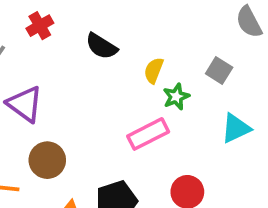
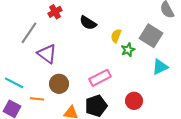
gray square: (219, 70) -> (151, 36), size x1.6
pink rectangle: (148, 134) -> (100, 78), moved

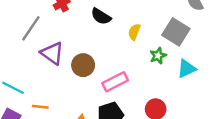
green star: (128, 50) -> (158, 56), moved
brown circle: (59, 84) -> (83, 65), moved

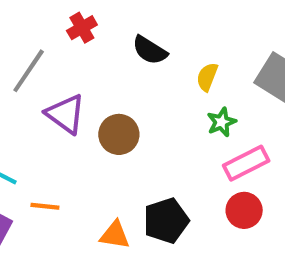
green star: (158, 56) -> (222, 122), moved
pink rectangle: (115, 82) -> (246, 163), moved

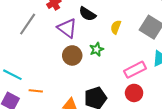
purple triangle: (66, 114) -> (67, 28), moved
green star: (222, 122) -> (97, 49), moved

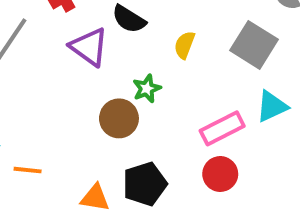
brown circle: (72, 55) -> (119, 118), moved

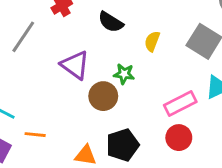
purple triangle: (89, 47) -> (75, 65), moved
green star: (147, 89) -> (124, 74), turned 30

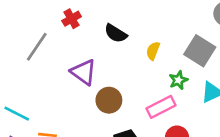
green star: (124, 74) -> (178, 80), moved, turned -30
pink rectangle: (180, 103) -> (161, 107), moved

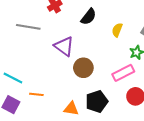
black semicircle: (116, 33) -> (89, 17), turned -84
gray line: (37, 47) -> (28, 27), turned 65

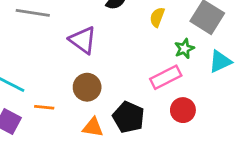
brown circle: (83, 68) -> (87, 87), moved
black pentagon: (97, 101) -> (129, 117), turned -30

